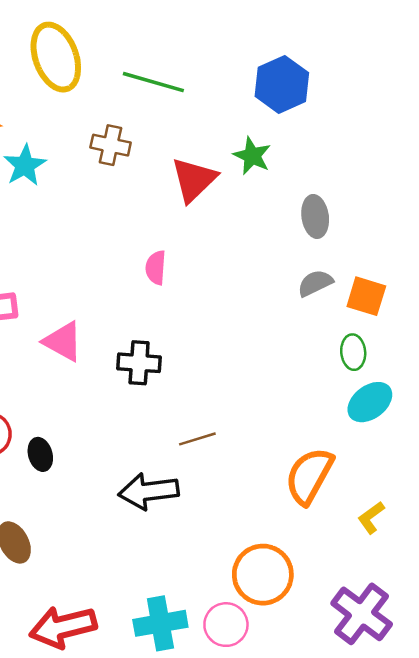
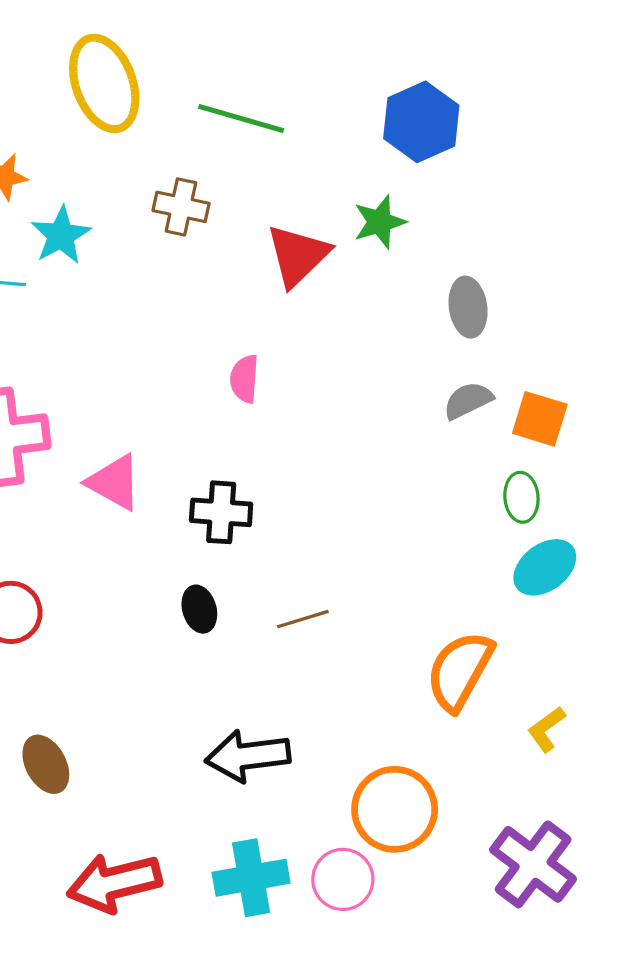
green star: (252, 156) -> (380, 222), turned 30
black ellipse: (40, 454) -> (199, 609), moved
black arrow: (149, 491) -> (248, 756), moved

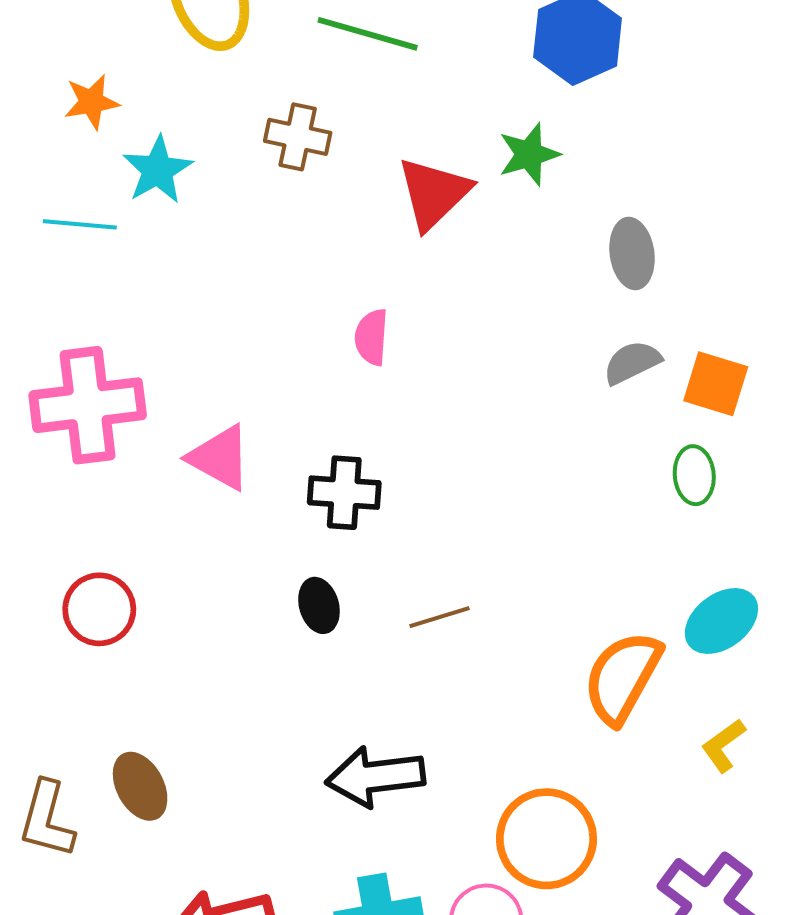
cyan ellipse: (545, 567) -> (721, 621), moved

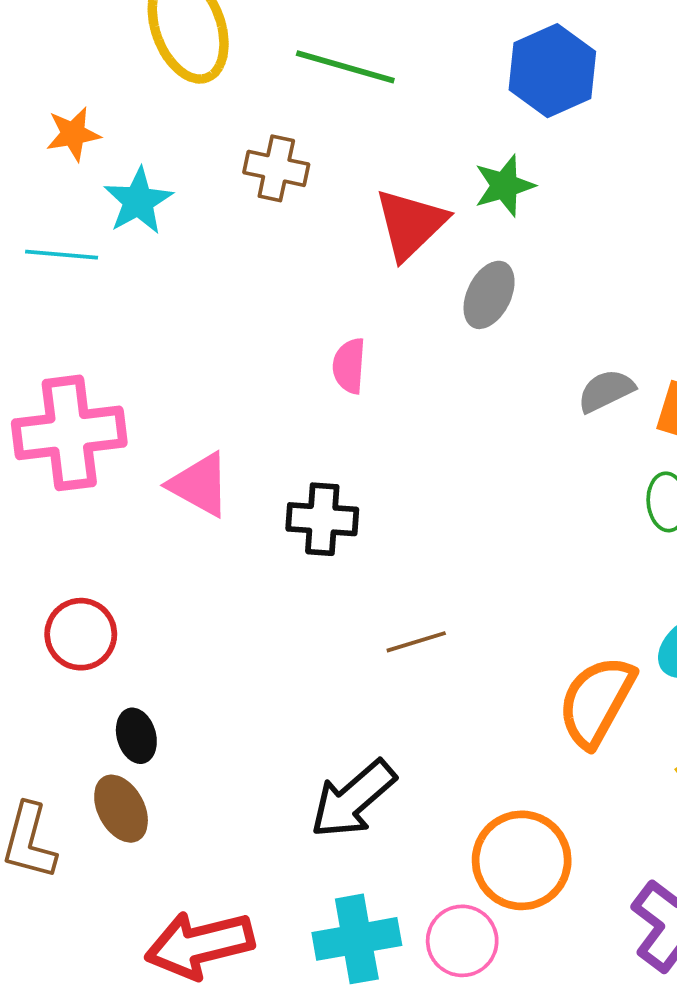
gray ellipse: (632, 254) -> (489, 295), moved, turned 34
black ellipse: (319, 605) -> (136, 736), moved
black arrow: (375, 777) -> (353, 799), turned -34

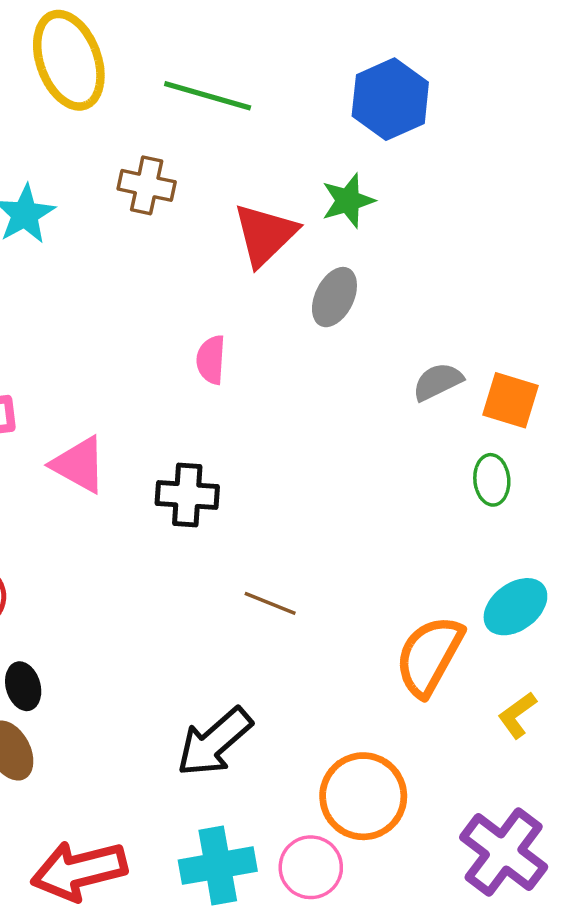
brown line: (416, 642) -> (270, 603), turned 39

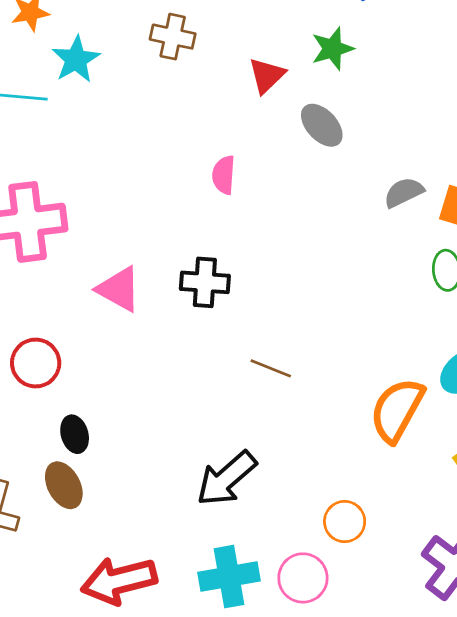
red triangle: (265, 234) -> (267, 76), size x0.7
gray ellipse: (334, 297) -> (322, 125), turned -69
pink triangle: (79, 465) -> (119, 289), moved
orange circle: (363, 796) -> (345, 522), size x0.6

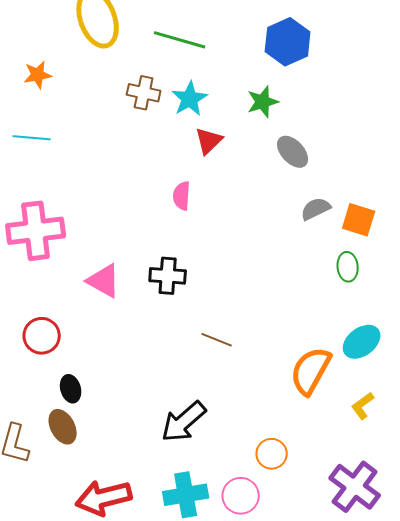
cyan star: (76, 59) -> (190, 99), moved
red triangle: (267, 76) -> (209, 141), moved
gray ellipse: (322, 125) -> (293, 152), moved

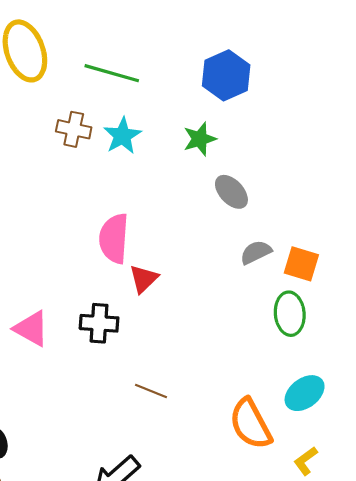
red triangle: (209, 141) -> (144, 279), moved
pink semicircle: (182, 196) -> (114, 238), size x1.6
green ellipse: (348, 267) -> (290, 314), size x1.4
orange semicircle: (311, 371) -> (251, 424), turned -57

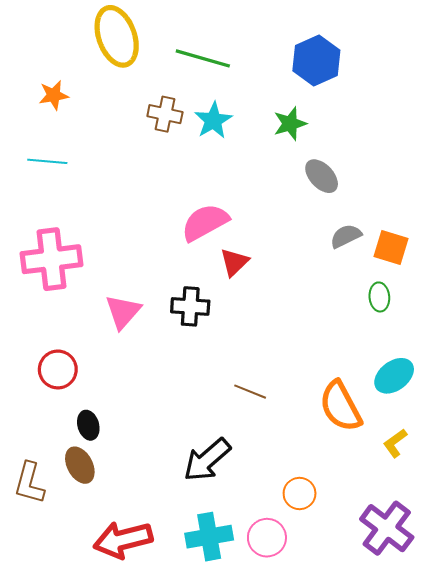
pink semicircle: (114, 238) -> (205, 222), turned 57
green ellipse: (290, 314) -> (379, 297), size x0.7
pink triangle: (31, 328) -> (123, 312), turned 42
brown line: (151, 391) -> (250, 392), moved

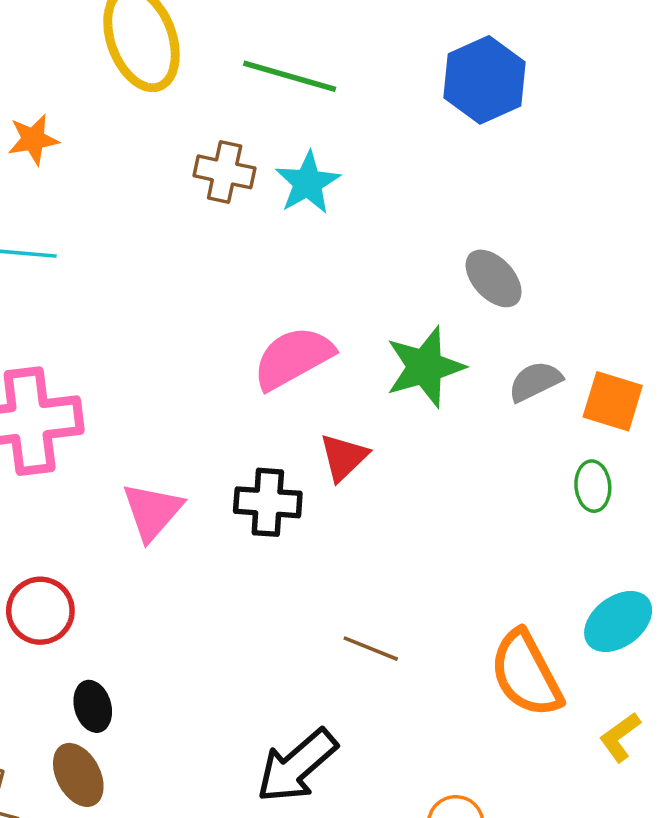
green star: (290, 124) -> (425, 367), moved, size x1.4
red triangle: (234, 262) -> (344, 457), moved

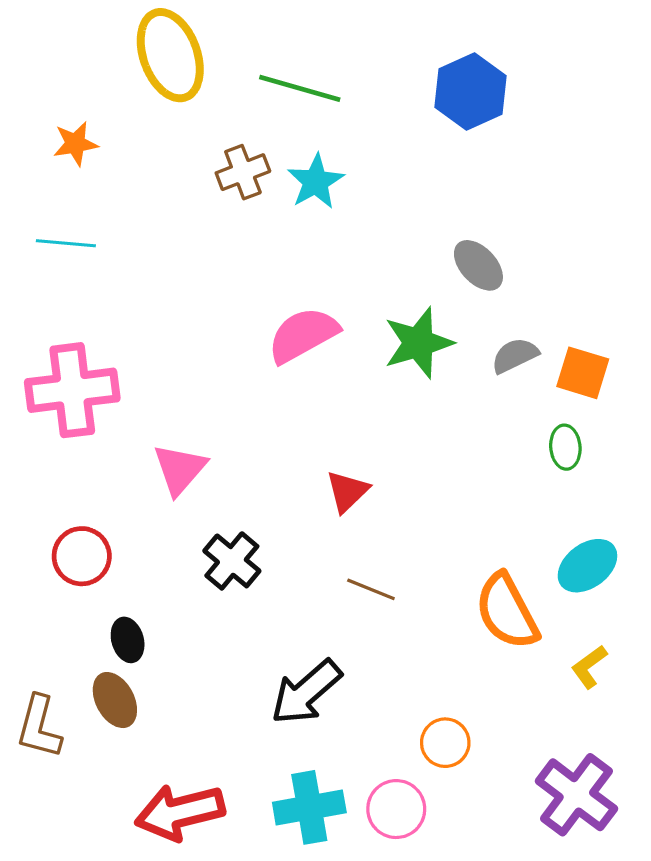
brown cross: (225, 172) -> (243, 172), turned -33
red triangle: (344, 457) -> (347, 491), moved
black cross: (268, 502) -> (232, 561), moved, turned 36

